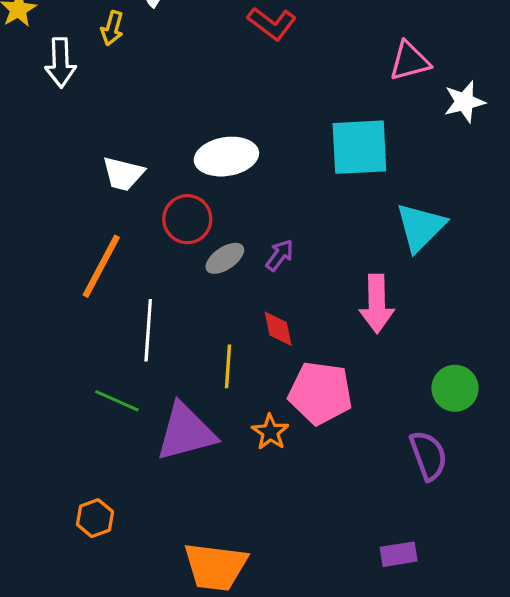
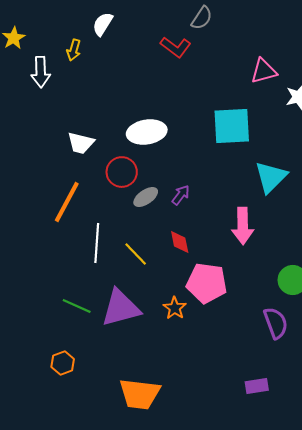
yellow line: (228, 366) -> (136, 254), moved, turned -48
green line: (117, 401) -> (77, 306), moved

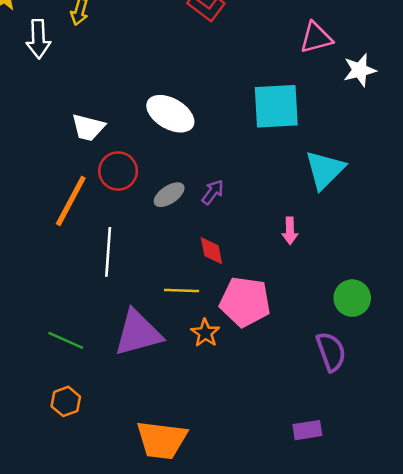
white ellipse: (147, 132) -> (170, 114), turned 39
red circle: (122, 172) -> (118, 171), moved
pink arrow: (243, 226) -> (290, 231), size x0.6
yellow line: (136, 254) -> (182, 291), moved, turned -44
green line: (77, 306) -> (66, 340), moved

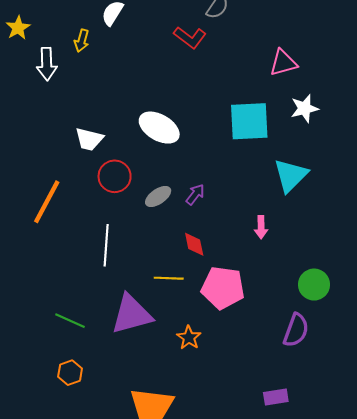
white star: (360, 70) -> (304, 108), moved
orange line: (71, 201) -> (47, 202), moved
orange star: (205, 333) -> (189, 338), moved
purple semicircle: (331, 352) -> (296, 330), turned 40

